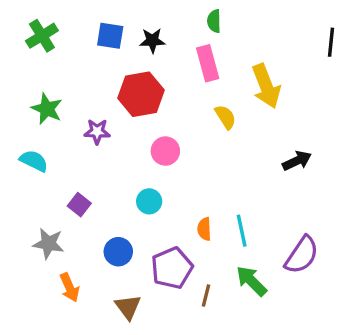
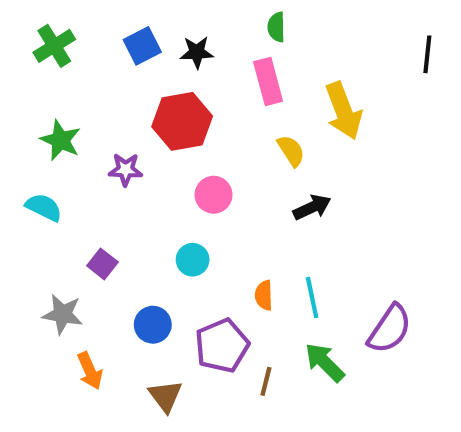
blue square: (110, 36) -> (142, 46), turned -36
black arrow: (297, 161) -> (312, 207), moved

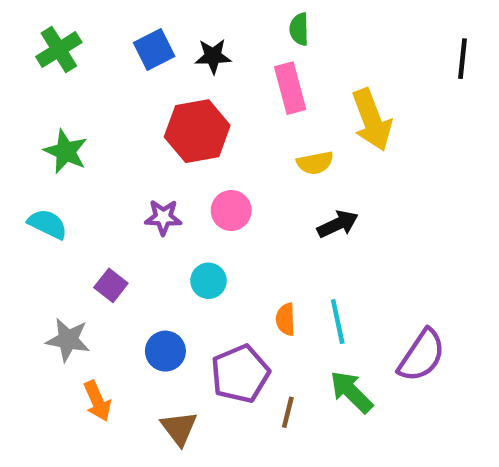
yellow semicircle: (291, 151) -> (315, 163), turned 112
purple star: (125, 170) -> (163, 217), moved

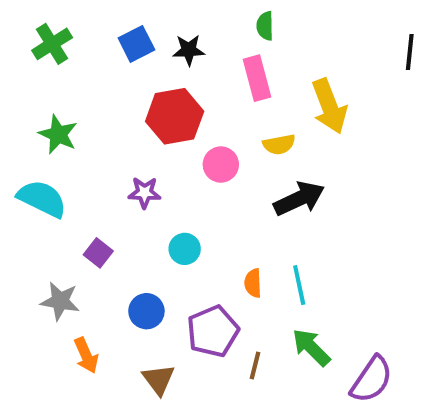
pink circle: (231, 210) -> (221, 165), moved
cyan semicircle: (47, 224) -> (42, 199), size x1.4
black arrow: (338, 224) -> (299, 199), size x1.4
purple semicircle: (422, 356) -> (372, 379), moved

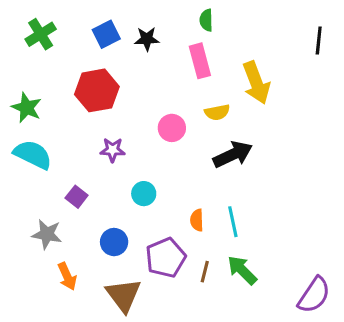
red hexagon: (175, 116) -> (97, 90), moved
green star: (58, 134) -> (27, 108), moved
brown line: (255, 365) -> (205, 272), moved
brown triangle: (159, 379) -> (123, 295), size x1.4
purple semicircle: (372, 379) -> (314, 295), moved

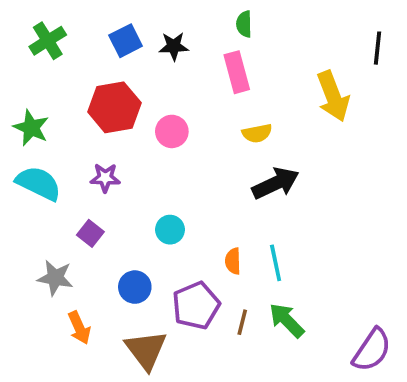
yellow arrow: (256, 83) -> (333, 96), moved
pink circle: (172, 128) -> (172, 131), moved
purple star: (112, 150) -> (105, 178), moved

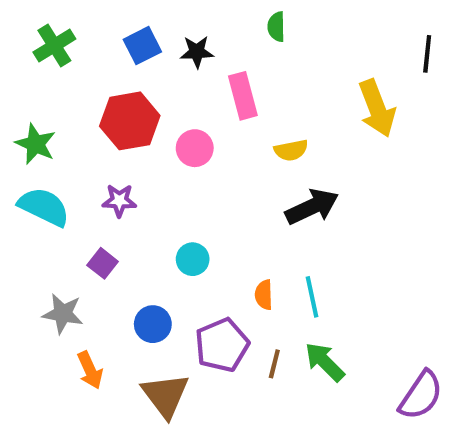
pink rectangle: (237, 72) -> (243, 96), moved

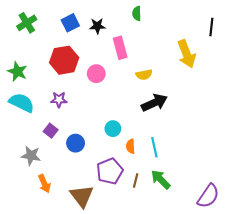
cyan circle: (193, 259) -> (113, 129), moved
blue circle: (153, 324) -> (76, 143), moved

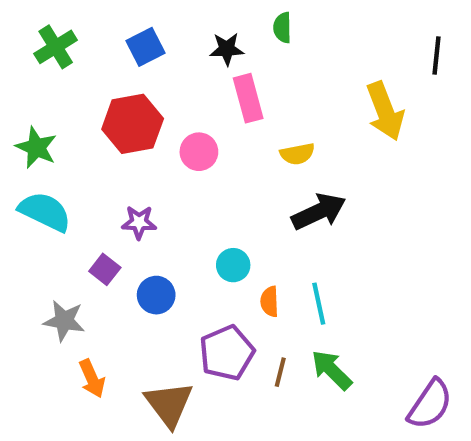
black star: (97, 26) -> (227, 49), moved
purple star: (59, 100) -> (139, 222), moved

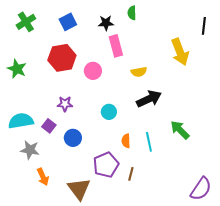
cyan semicircle: (45, 212) -> (21, 121), moved, turned -35
cyan circle: (233, 265) -> (109, 112), moved
green arrow: (332, 370) -> (180, 130), moved

